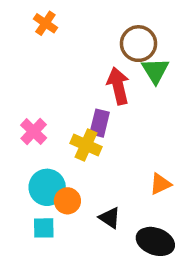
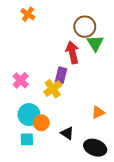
yellow cross: (86, 145) -> (53, 89), turned 30

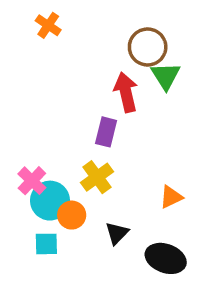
pink cross: (21, 80) -> (32, 181), moved
yellow cross: (53, 89) -> (97, 177), moved
black triangle: (67, 133) -> (117, 233), turned 40

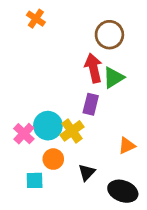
green triangle: (166, 76) -> (113, 77), moved, turned 30
purple rectangle: (106, 132) -> (91, 104), moved
cyan circle: (50, 201) -> (48, 126), moved

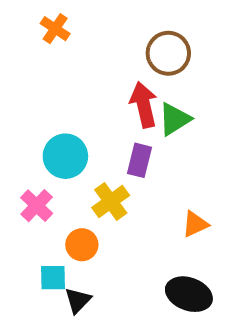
cyan circle: (48, 126) -> (65, 156), moved
black triangle: (87, 172) -> (78, 300), moved

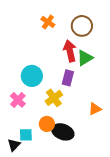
orange cross: (55, 29) -> (48, 22), moved
orange circle: (82, 245) -> (47, 124), moved
black ellipse: (189, 294) -> (63, 132), moved
black triangle: (78, 300) -> (14, 145), moved

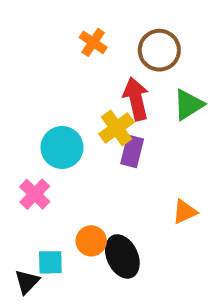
green triangle: (85, 58) -> (189, 105), moved
yellow cross: (54, 98) -> (116, 128), moved
black ellipse: (63, 132) -> (122, 256), turned 45

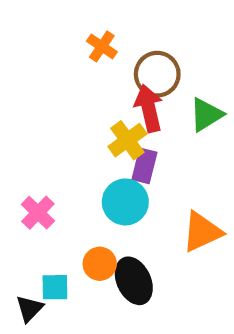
brown circle: (159, 50) -> (157, 74), moved
cyan circle: (62, 147) -> (125, 202), moved
orange triangle: (185, 212) -> (202, 232), size x1.5

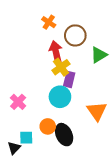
red arrow: (149, 108) -> (56, 52), moved
orange triangle: (202, 232) -> (97, 111), turned -40

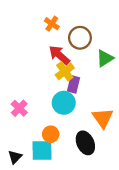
red arrow: (56, 52) -> (59, 55), turned -35
black ellipse: (64, 135) -> (85, 143), moved
cyan square: (26, 138) -> (42, 150), moved, size x1.5

